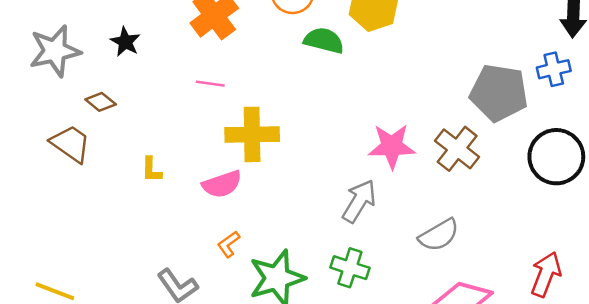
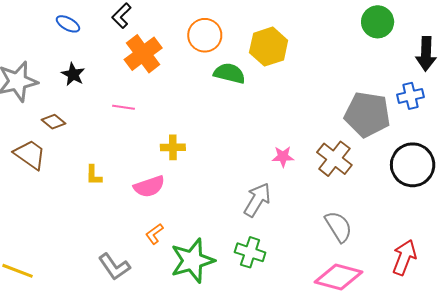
pink line: (210, 84) -> (124, 107), moved
yellow cross: (252, 134) -> (173, 147), size x0.6
pink star: (392, 146) -> (283, 157), size x0.6
gray semicircle: (439, 235) -> (339, 227), moved, turned -92

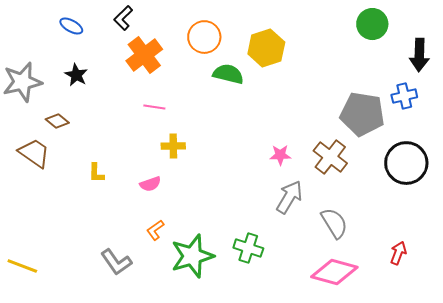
pink line: (124, 107) -> (154, 107), moved
pink semicircle: (149, 186) -> (150, 184), size x0.7
gray arrow: (257, 200) -> (289, 197), moved
red arrow: (404, 257) -> (398, 253), size x0.7

